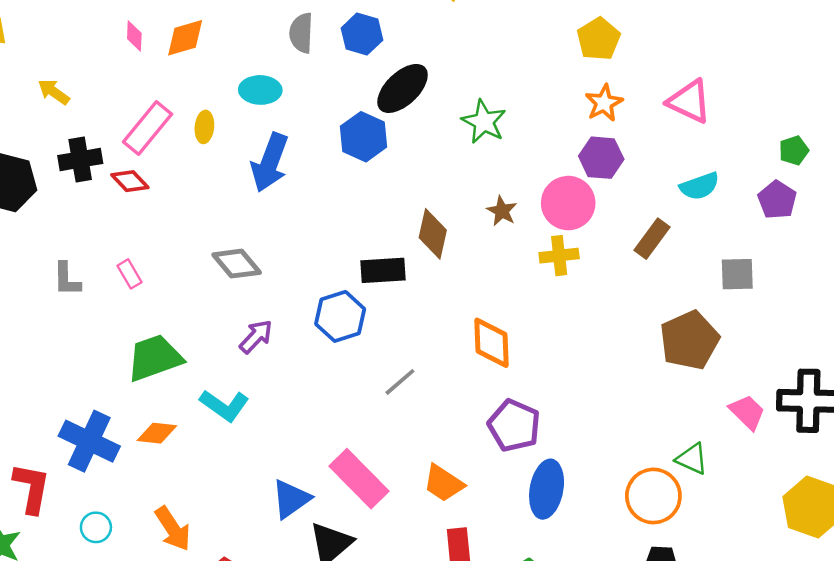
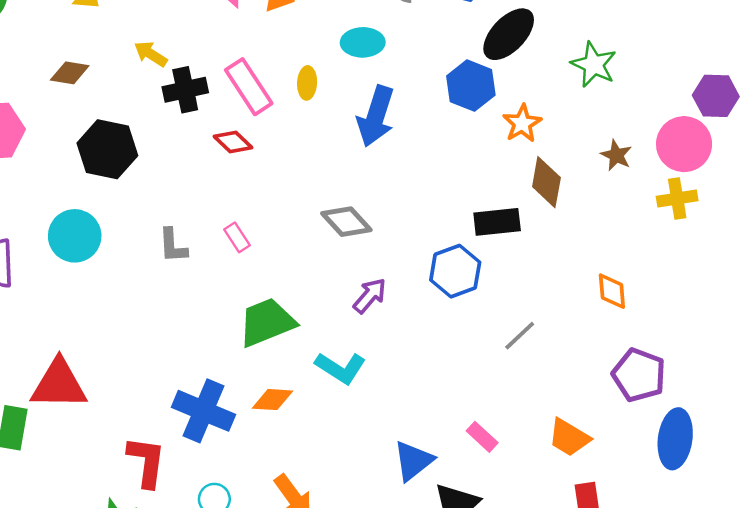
orange star: (604, 103) -> (522, 123), moved
pink rectangle: (148, 128) -> (249, 87), turned -70
black cross: (80, 159) -> (185, 90), moved
orange diamond: (492, 343) -> (612, 291), size x0.7
pink rectangle: (359, 479) -> (482, 437), size x0.5

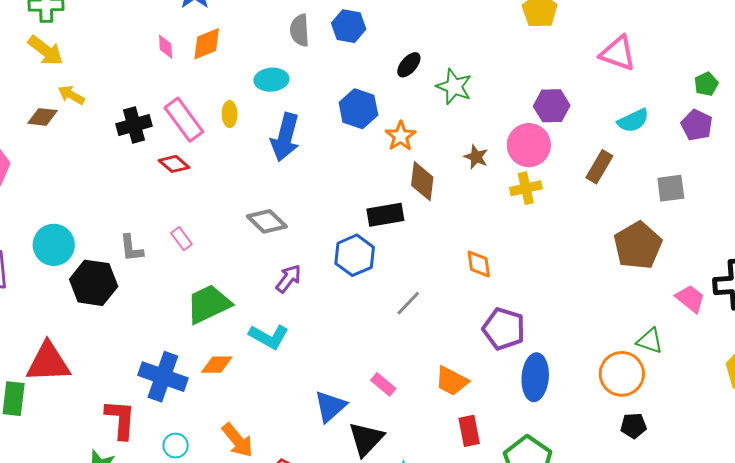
black ellipse: (509, 34) -> (409, 65), moved, size x0.6
yellow arrow: (151, 54) -> (71, 95), moved
black hexagon: (107, 149) -> (94, 283), moved

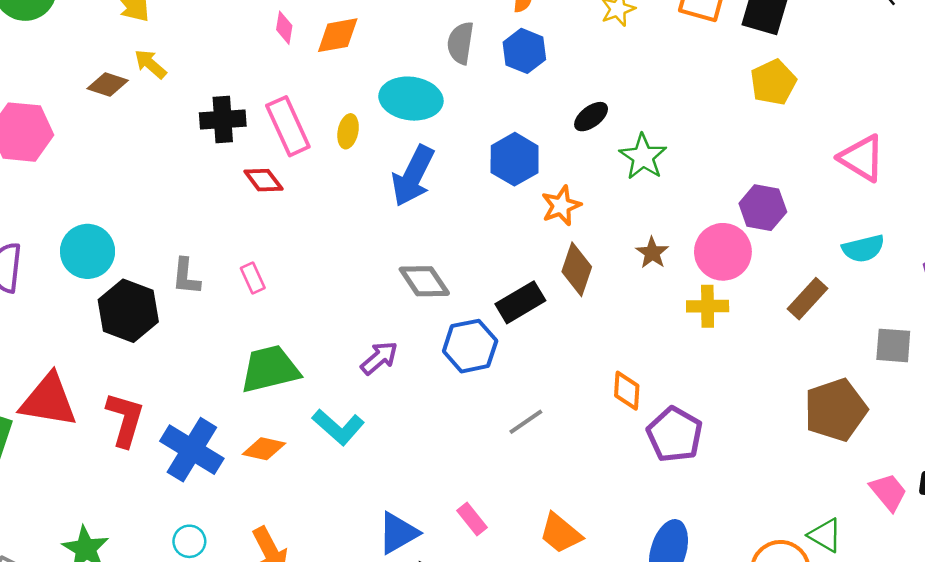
cyan ellipse: (271, 80) -> (411, 99), size x1.4
black rectangle: (385, 215) -> (520, 302), turned -33
gray diamond: (267, 221) -> (424, 281), moved
purple pentagon: (504, 329) -> (675, 435), moved
red L-shape: (120, 419) -> (125, 419), moved

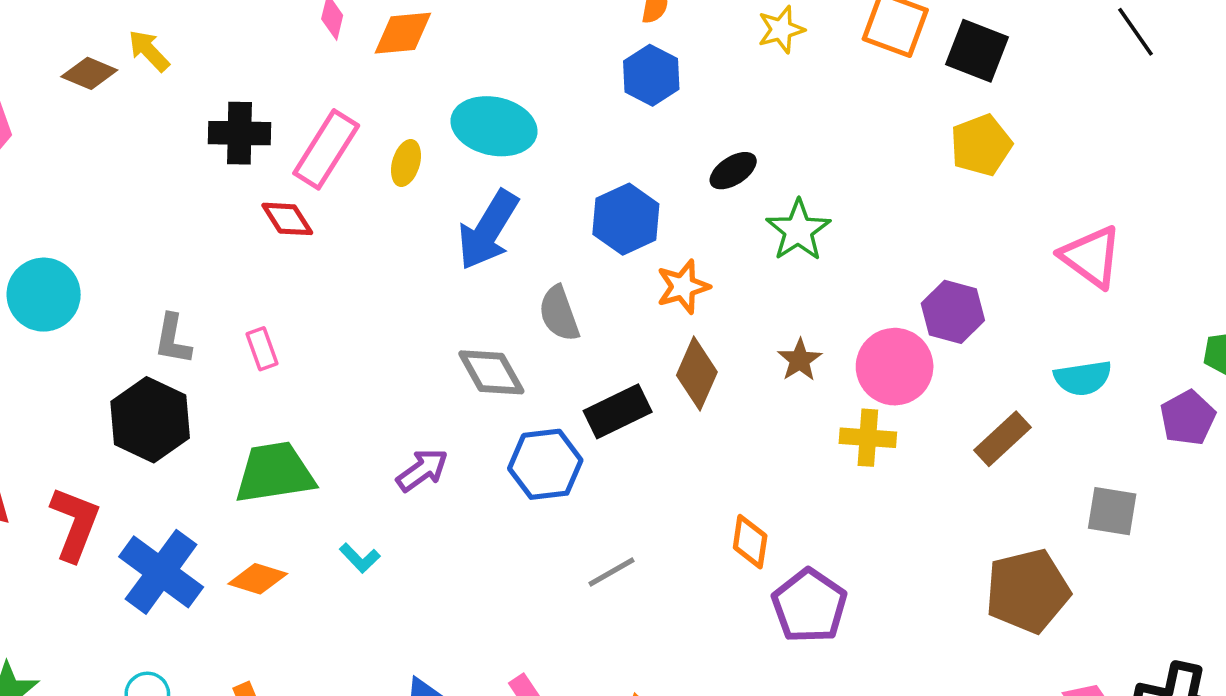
gray semicircle: (460, 43) -> (559, 314), moved, turned -33
pink rectangle: (288, 126) -> (326, 149), turned 52
black hexagon: (128, 311) -> (150, 420), moved
cyan L-shape: (338, 427) -> (360, 558), size x0.6

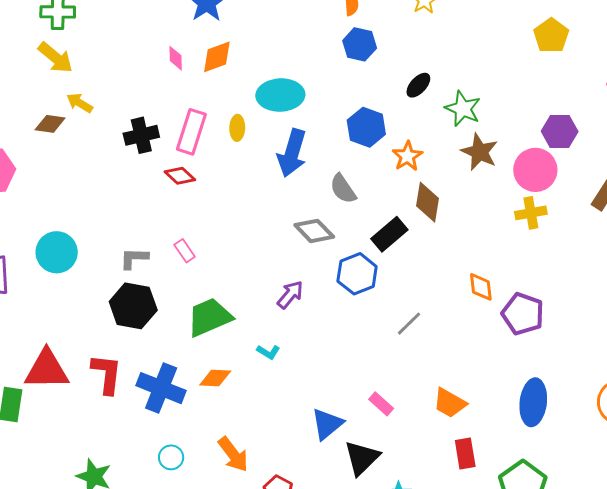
gray L-shape: (173, 339) -> (134, 258), turned 96
brown star: (800, 360) -> (480, 152), moved, size x1.5

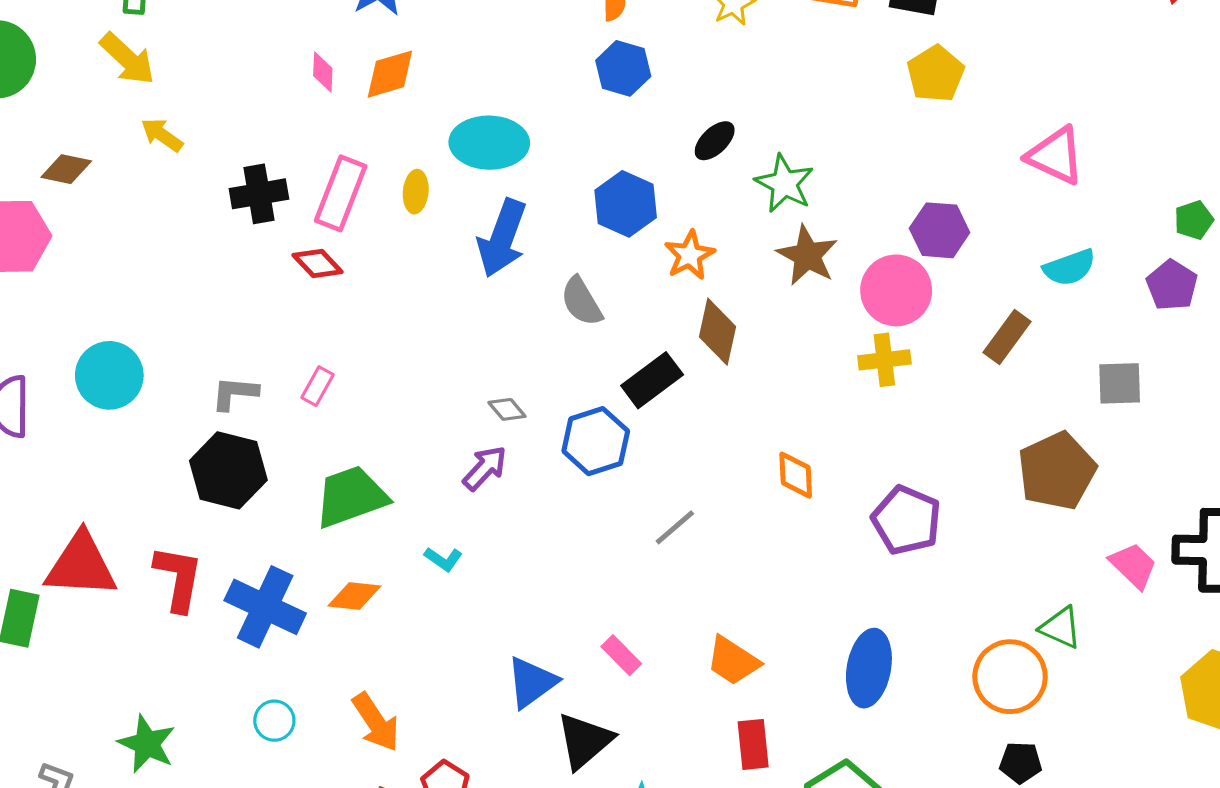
brown diamond: (50, 124) -> (66, 169), moved
gray diamond: (314, 231) -> (507, 409), moved, size x0.6
pink rectangle: (185, 251) -> (318, 386), turned 60
purple pentagon: (523, 314) -> (906, 520), moved

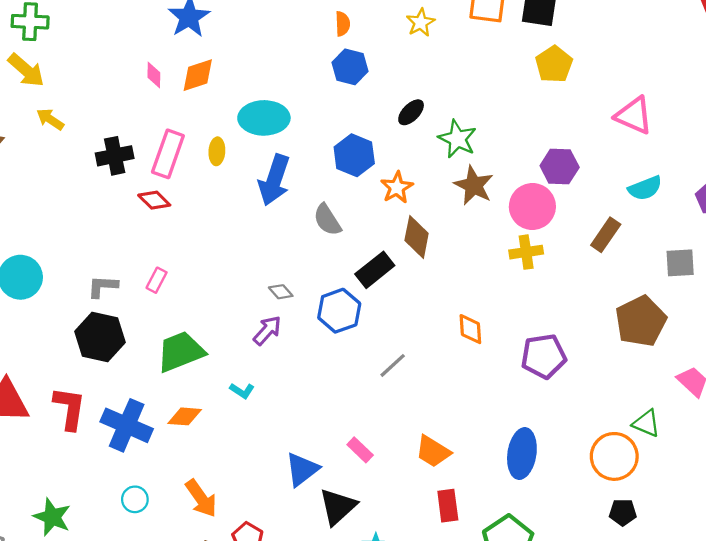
purple pentagon: (906, 520) -> (544, 356), turned -30

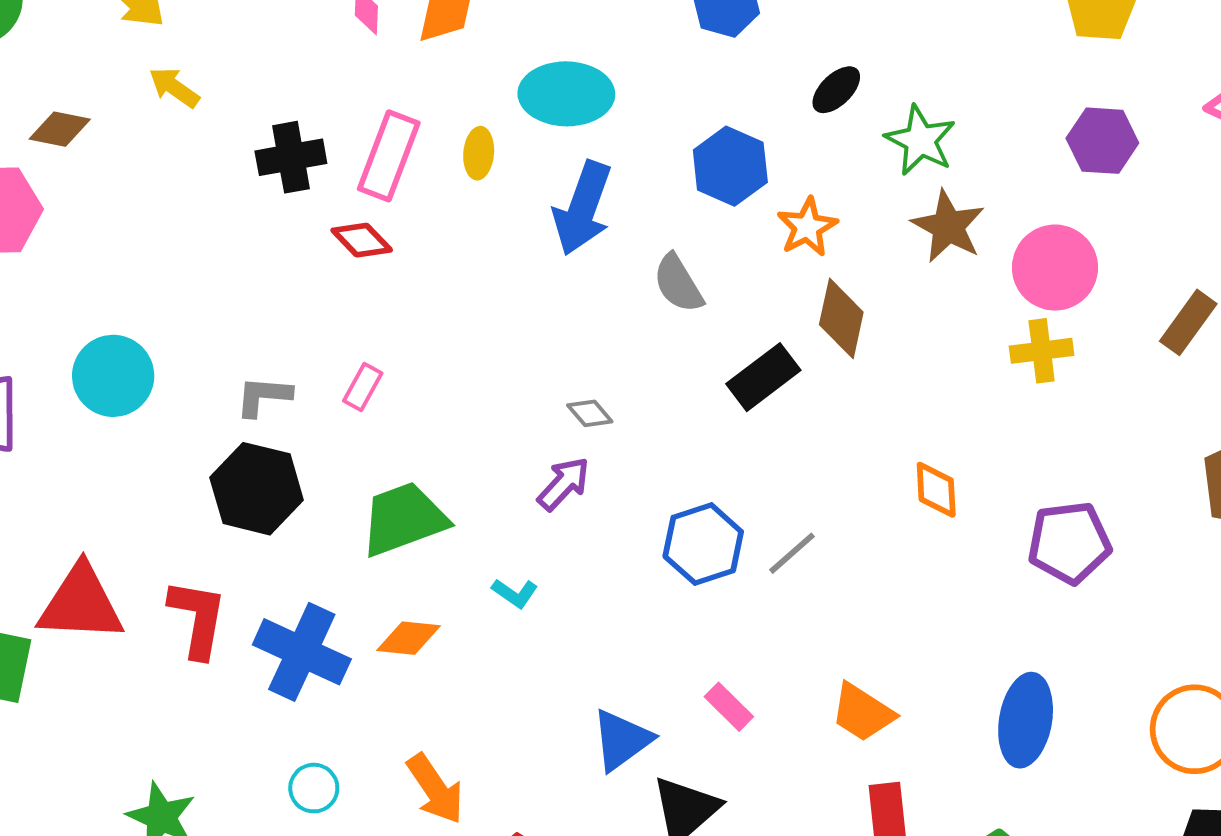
purple hexagon: (560, 166) -> (1102, 141), moved
blue hexagon: (339, 311) -> (703, 544), moved

